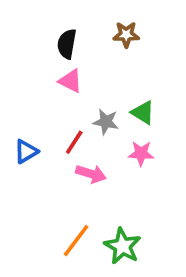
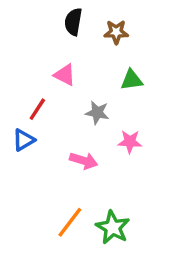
black semicircle: (67, 44) -> (73, 22), moved
green triangle: (143, 113) -> (132, 80), moved, turned -40
red line: (74, 142) -> (37, 109), moved

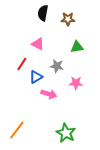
blue triangle: (24, 140) -> (36, 77), moved
orange line: (70, 222) -> (17, 130), moved

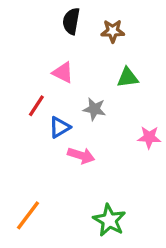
pink star: (76, 83) -> (149, 137), moved

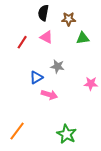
pink triangle: (63, 73) -> (46, 37), moved
green triangle: (128, 78) -> (83, 38), moved
red line: (36, 106) -> (22, 42), moved

